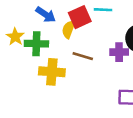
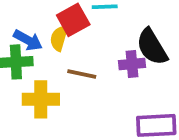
blue arrow: (46, 15) -> (28, 40), moved

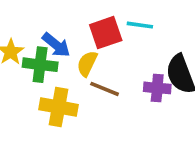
yellow semicircle: (59, 38) -> (87, 64), moved

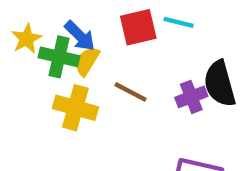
yellow semicircle: (87, 64) -> (87, 61), moved
purple cross: (157, 88) -> (191, 97), turned -32

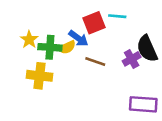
blue arrow: (80, 36) -> (78, 38), moved
yellow semicircle: (87, 61) -> (67, 47), turned -138
yellow cross: (75, 108) -> (40, 76), moved

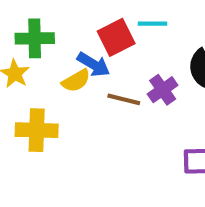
green cross: (50, 47) -> (35, 38), moved
purple cross: (132, 59) -> (163, 90), moved

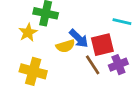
red square: (116, 37) -> (102, 45), moved
brown line: (124, 99) -> (93, 65), turned 30

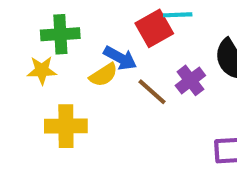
yellow star: (28, 33) -> (42, 70), turned -30
red square: (102, 45) -> (154, 28), moved

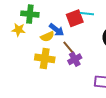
purple cross: (190, 80) -> (75, 59), moved
yellow cross: (66, 126) -> (45, 58), moved

